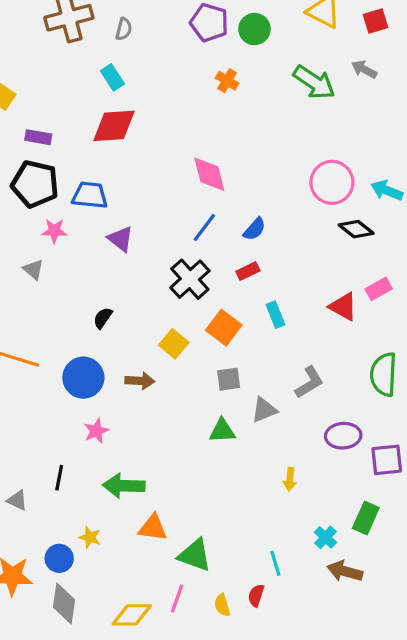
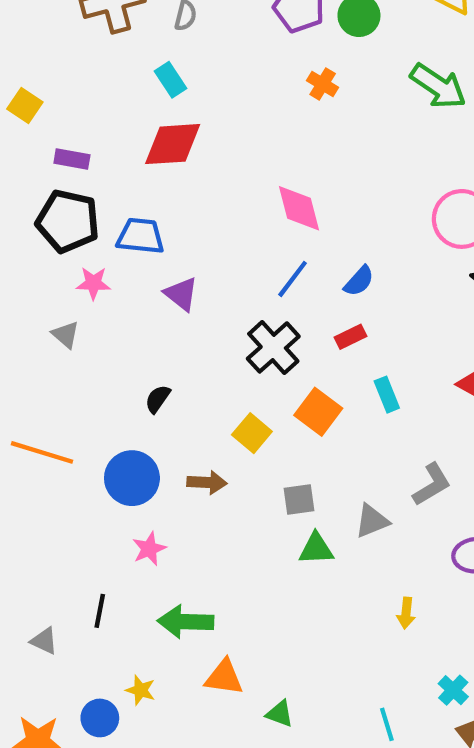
gray square: (229, 379) -> (299, 500), moved
green triangle: (195, 555) -> (280, 714), size x0.6

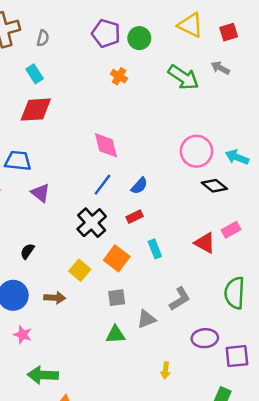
gray square: (299, 500) -> (117, 298), moved
pink star: (149, 549) -> (23, 335), turned -30

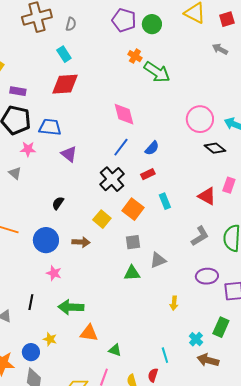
green arrow: (183, 77) -> (157, 72), moved
pink rectangle: (231, 230) -> (229, 185), turned -42
gray L-shape: (180, 299) -> (200, 236), moved

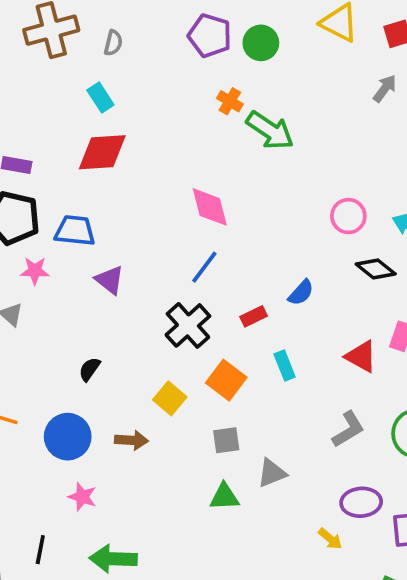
gray arrow: (220, 49) -> (385, 88), turned 98
pink circle: (200, 119) -> (348, 216), size x0.7
blue semicircle: (152, 148) -> (301, 293), moved
yellow arrow: (174, 303) -> (330, 539), moved, turned -56

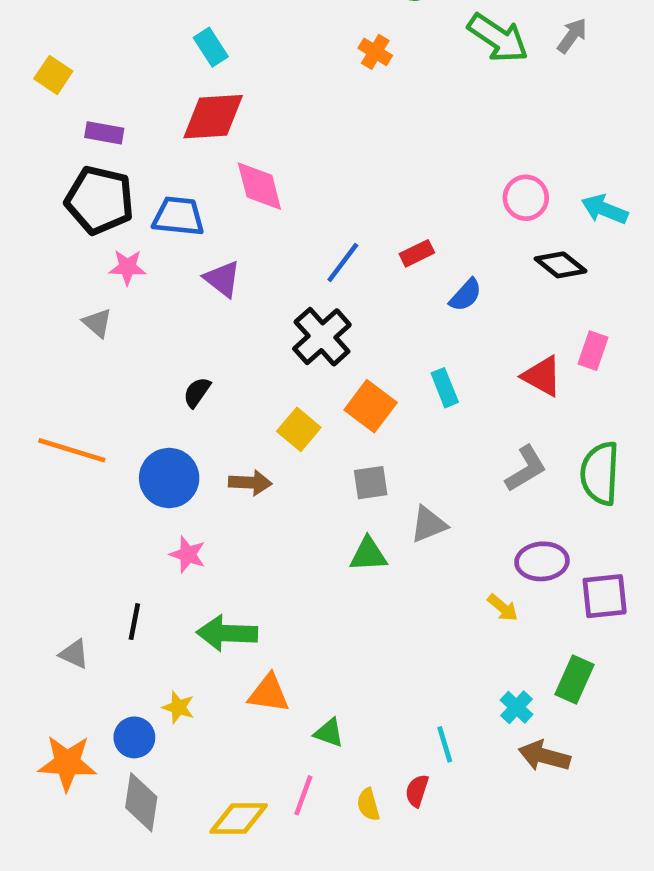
green arrow: (270, 130) -> (498, 38), moved
pink diamond: (210, 207) -> (259, 186), moved
red rectangle: (254, 316) -> (417, 253), moved

